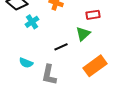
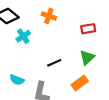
green triangle: (83, 34) -> (87, 57), moved
orange rectangle: (95, 66) -> (80, 83), moved, size x0.7

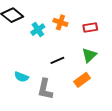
orange cross: (49, 16) -> (60, 22), moved
cyan cross: (23, 36) -> (38, 30), moved

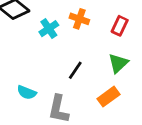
red rectangle: (90, 27) -> (120, 26), turned -56
black line: (57, 60) -> (75, 70), turned -32

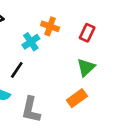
cyan cross: (49, 29) -> (31, 42), moved
black line: (75, 70) -> (17, 70), moved

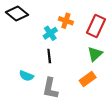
red rectangle: (87, 33) -> (96, 26), size x1.5
black line: (17, 70) -> (49, 56), moved, turned -40

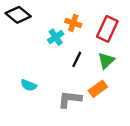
black line: (49, 56) -> (77, 59), moved, turned 32
gray L-shape: (50, 88) -> (70, 99), moved, turned 85

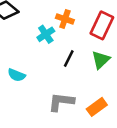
cyan semicircle: (29, 85) -> (16, 75), moved
orange rectangle: (98, 89) -> (97, 107), moved

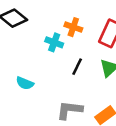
cyan cross: (46, 34) -> (54, 42), turned -36

